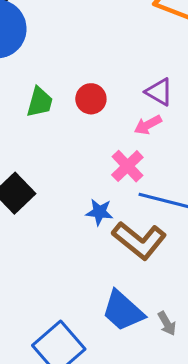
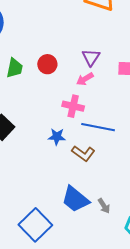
purple triangle: (159, 92) -> (91, 57), turned 36
pink cross: (127, 166) -> (73, 106), turned -30
brown L-shape: (139, 240) -> (83, 153), size x0.7

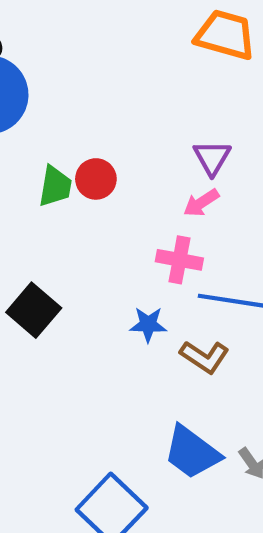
red circle: (47, 64) -> (96, 179), moved

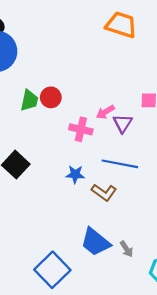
purple triangle: (212, 158) -> (123, 123), moved
pink cross: (179, 260) -> (81, 129), moved

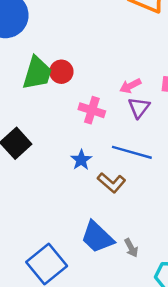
green trapezoid: (29, 100) -> (37, 73), size x1.4
pink arrow: (105, 112) -> (130, 86), moved
blue star: (75, 174) -> (81, 160), turned 30

